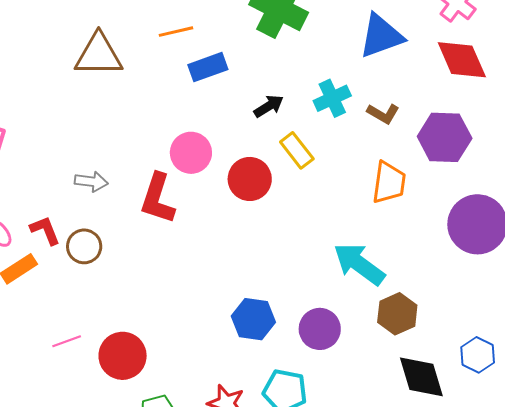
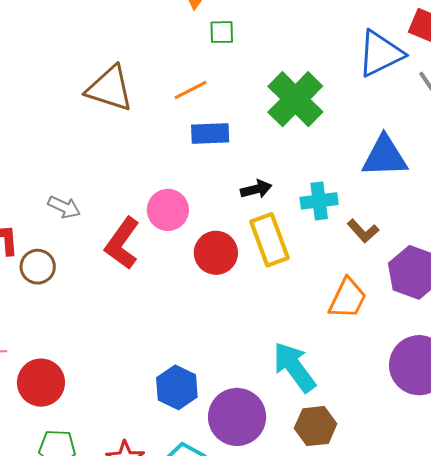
orange line: (176, 32) -> (191, 90), turned -32
yellow rectangle: (297, 150) -> (270, 240), size x1.4
purple circle: (320, 329) -> (237, 417), size x1.4

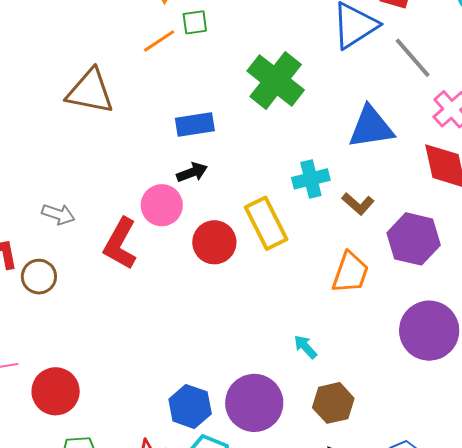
orange line: (191, 90) -> (159, 41), moved
black arrow: (256, 189) -> (192, 172), moved
cyan arrow: (294, 367) -> (305, 347), size x0.5
blue hexagon: (177, 387) -> (190, 406), moved

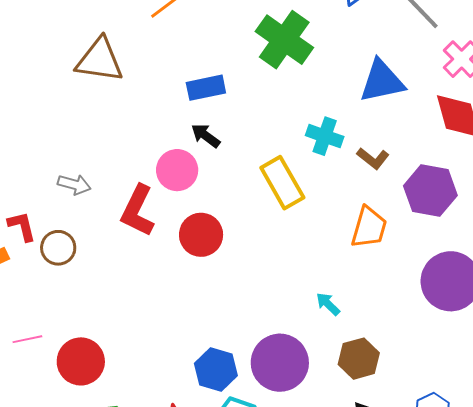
black arrow: (192, 172) -> (206, 136), turned -120
cyan cross: (311, 179) -> (325, 136), turned 36
red circle: (214, 242) -> (201, 235), moved

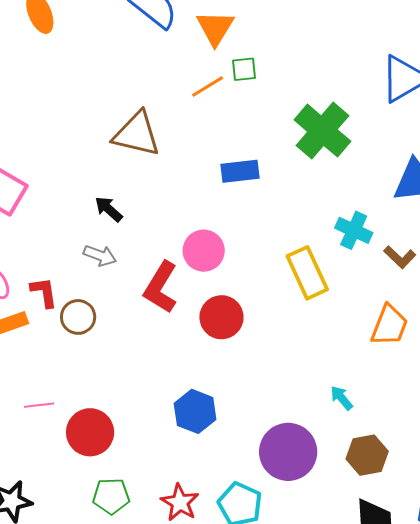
black arrow: (206, 136) -> (109, 209), moved
blue hexagon: (216, 370) -> (195, 411), moved

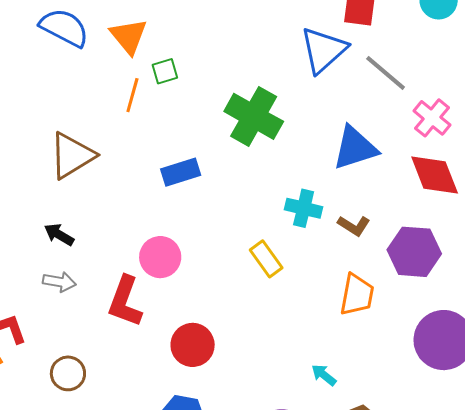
orange line: (208, 86) -> (132, 95), turned -32
brown triangle: (137, 134) -> (72, 156), turned -34
yellow rectangle: (307, 273) -> (266, 259), size x0.7
brown circle: (78, 317) -> (68, 373), moved
red circle: (221, 317) -> (193, 345), moved

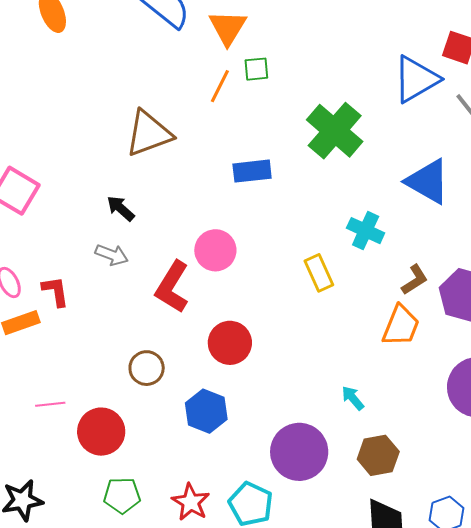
blue triangle: (355, 148) -> (428, 181), turned 36
brown L-shape: (354, 226) -> (415, 280), moved, turned -76
brown circle: (68, 373) -> (147, 368), moved

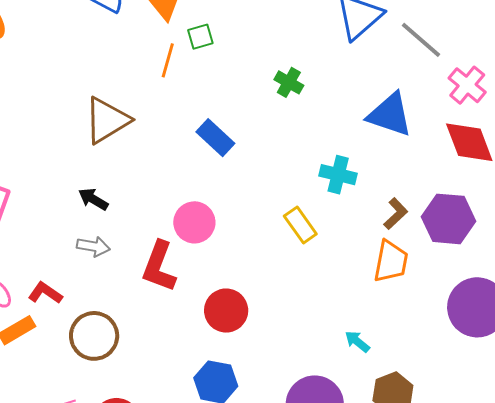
green cross: (335, 131) -> (289, 82), size x0.5
blue rectangle: (252, 171) -> (215, 138), turned 60
red L-shape: (56, 291) -> (45, 293), turned -36
brown circle: (147, 368) -> (94, 336), moved, size x1.4

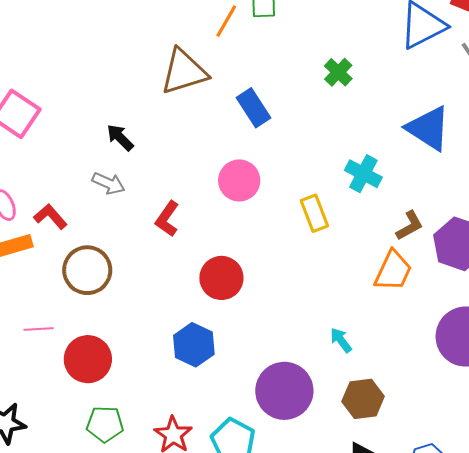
brown triangle: (107, 120) -> (184, 72), moved
pink circle: (194, 222) -> (239, 180), moved
red L-shape: (159, 267) -> (167, 219), size x0.7

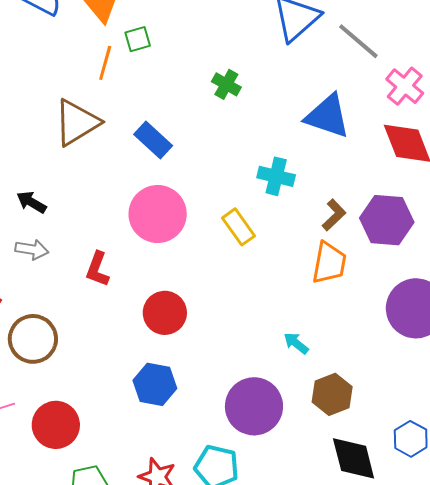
pink circle: (239, 180) -> (158, 214), size x1.4

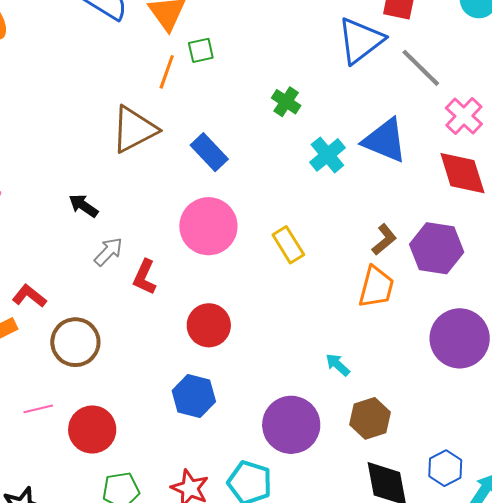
cyan cross: (276, 176) -> (327, 155), moved, turned 33
gray arrow: (32, 249) -> (108, 252), moved, turned -60

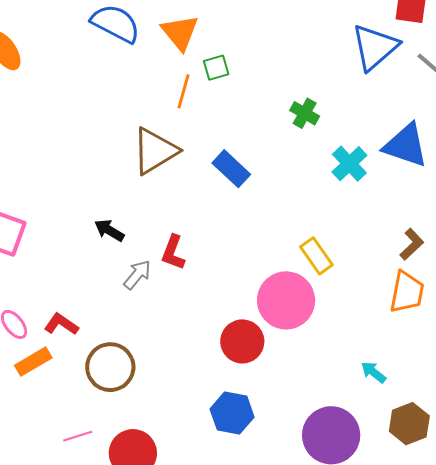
pink circle: (208, 226) -> (286, 300), moved
red L-shape: (145, 277) -> (173, 253), moved

